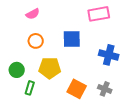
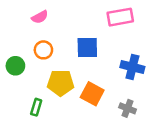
green circle: (17, 70) -> (15, 66), moved
orange square: (77, 89) -> (92, 94), moved

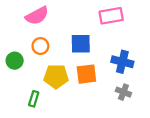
pink semicircle: (40, 17) -> (37, 16), size x1.5
orange square: (92, 94) -> (86, 74), moved, turned -35
gray cross: (128, 108) -> (123, 92), moved

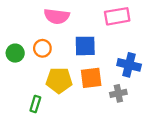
pink semicircle: (37, 16) -> (57, 16), moved, turned 35
green circle: (15, 61) -> (15, 53), moved
gray cross: (123, 92) -> (118, 93), moved, turned -32

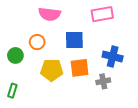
green circle: (15, 53) -> (15, 55), moved
green rectangle: (35, 104) -> (12, 91), moved

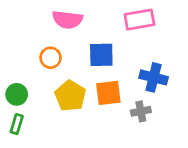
green circle: (15, 55) -> (17, 94), moved
yellow pentagon: (52, 70) -> (70, 96), turned 30

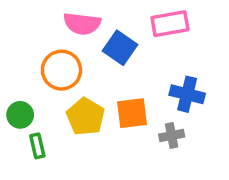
blue square: (101, 55) -> (120, 48), moved, turned 36
orange circle: (51, 58) -> (61, 70), size x1.5
green rectangle: (17, 124) -> (37, 146), moved, turned -30

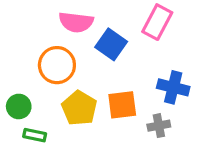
pink rectangle: (170, 24) -> (157, 22), turned -52
green rectangle: (37, 146) -> (35, 135), turned -65

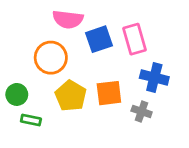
pink rectangle: (157, 22) -> (134, 39), moved, turned -44
blue square: (111, 44) -> (99, 39), turned 36
gray cross: (159, 126) -> (142, 111), turned 30

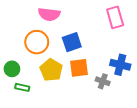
blue square: (99, 39) -> (72, 42), moved
pink rectangle: (134, 39) -> (115, 17), moved
blue cross: (154, 77) -> (120, 65), moved

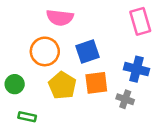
blue cross: (120, 65) -> (136, 69), moved
green rectangle: (22, 87) -> (27, 117), moved

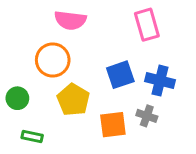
pink rectangle: (140, 21) -> (147, 25), moved
blue square: (87, 51) -> (120, 75), moved
orange square: (96, 83) -> (113, 125), moved

